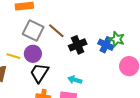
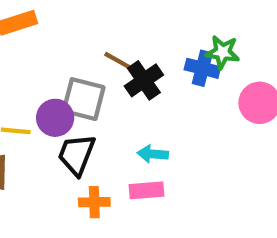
gray square: (33, 31) -> (84, 99), moved
brown line: (56, 31) -> (122, 63), moved

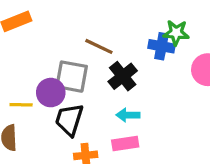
black cross: (144, 80) -> (123, 76), moved

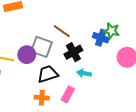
cyan arrow: (128, 115) -> (84, 73), moved
black trapezoid: (69, 120) -> (48, 74), moved, turned 45
pink rectangle: (125, 143) -> (68, 94), turned -63

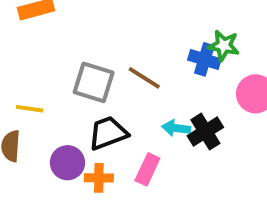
brown line: (62, 31) -> (144, 78), moved
black cross: (73, 52) -> (205, 132), moved
purple circle: (27, 55) -> (67, 163), moved

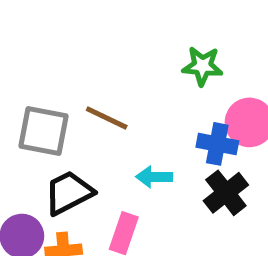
blue cross: (204, 59) -> (217, 144), moved
black cross: (205, 132) -> (226, 193), moved

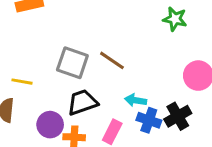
green star: (202, 66) -> (175, 19), moved
blue cross: (217, 144) -> (149, 120), moved

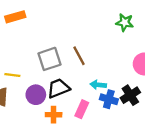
brown line: (112, 60) -> (79, 56), turned 30
gray square: (72, 63) -> (50, 59), turned -35
purple circle: (50, 125) -> (36, 95), moved

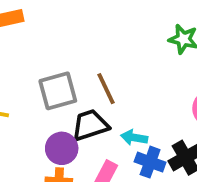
black trapezoid: (58, 88) -> (90, 125), moved
purple circle: (36, 95) -> (62, 148), moved

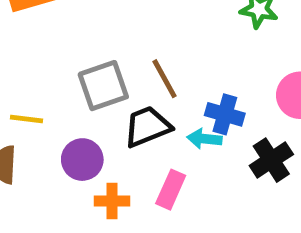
purple circle: (62, 148) -> (82, 160), moved
blue cross: (150, 162) -> (225, 114), moved

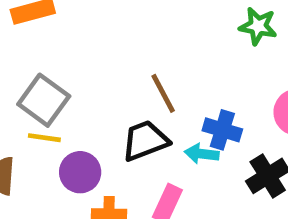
gray square: (103, 86) -> (44, 100), moved, turned -36
yellow line: (27, 119) -> (44, 138), moved

